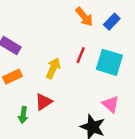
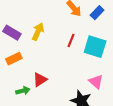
yellow arrow: (53, 68) -> (38, 32), moved
green arrow: (23, 115) -> (23, 91), turned -112

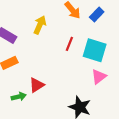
yellow arrow: (38, 32) -> (40, 25), moved
pink triangle: (96, 82) -> (99, 77), moved, turned 42

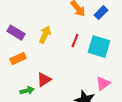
yellow arrow: (40, 25) -> (45, 35), moved
pink triangle: (99, 77) -> (103, 84), moved

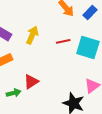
red line: (75, 41) -> (63, 41), turned 56

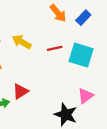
yellow arrow: (32, 35) -> (22, 42), turned -84

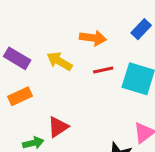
orange arrow: (58, 13) -> (93, 38), moved, turned -42

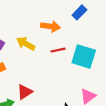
blue rectangle: (141, 29) -> (79, 12), moved

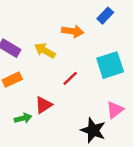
red line: (58, 50) -> (70, 78), moved, turned -32
cyan square: (84, 56) -> (110, 65), turned -35

